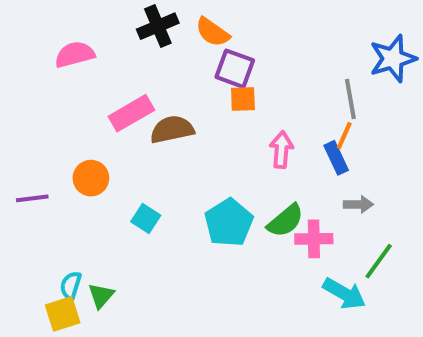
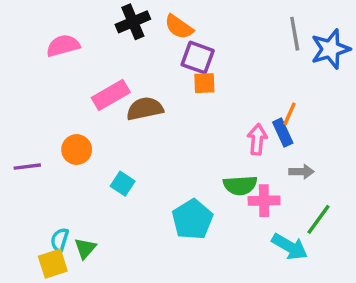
gray line: (350, 99) -> (295, 34), moved
pink arrow: (281, 150) -> (257, 139), moved
green semicircle: (285, 221) -> (240, 185), turned 36
cyan pentagon: (229, 223) -> (192, 219), moved

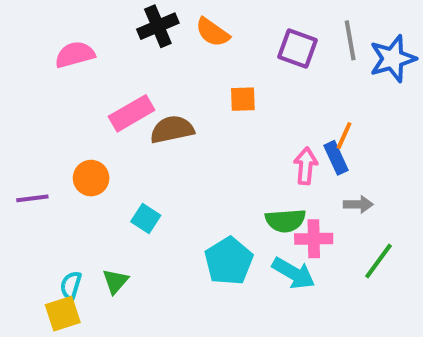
purple square: (198, 58) -> (298, 48), moved
cyan arrow: (290, 247) -> (293, 273), moved
green triangle: (85, 248) -> (115, 281), moved

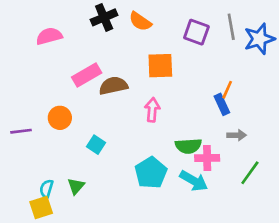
orange square: (243, 99) -> (160, 66), size x1.5
pink arrow: (306, 166) -> (152, 110), moved

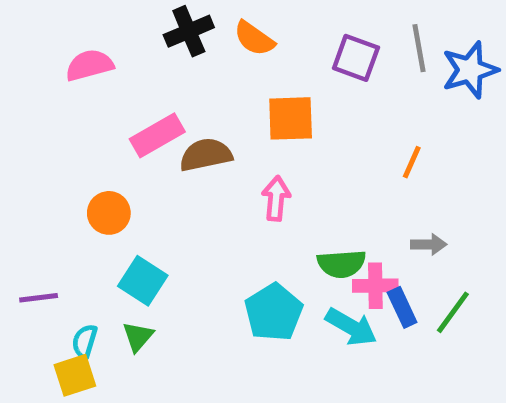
blue rectangle: (222, 104) -> (402, 307), moved
purple line: (21, 131) -> (39, 298), moved
cyan square: (96, 145) -> (143, 281), moved, size x1.4

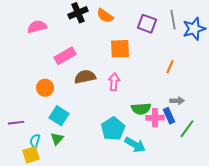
brown semicircle: (206, 155) -> (85, 77), moved
blue rectangle: (402, 307) -> (169, 116), moved
cyan arrow: (351, 327) -> (135, 145), moved

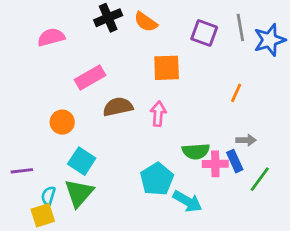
green triangle: (57, 139) -> (79, 193), size x1.6

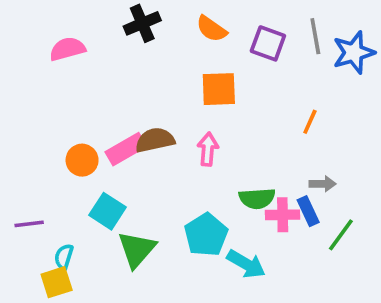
orange semicircle: (146, 22) -> (211, 29), moved
pink rectangle: (90, 78) -> (126, 149), moved
green triangle: (79, 193) -> (137, 249), moved

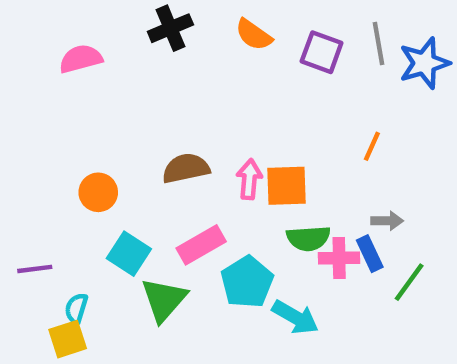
orange square: (219, 89) -> (287, 186), moved
pink rectangle: (126, 149) -> (201, 245), moved

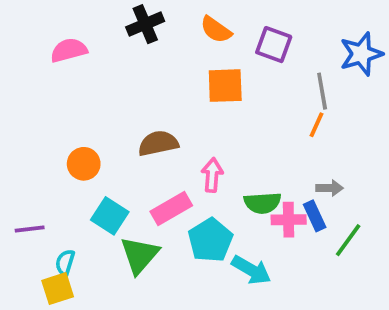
gray line: (378, 43) -> (322, 91), moved
pink arrow: (249, 179) -> (212, 175), moved
orange square: (287, 186) -> (225, 86), moved

